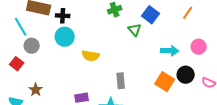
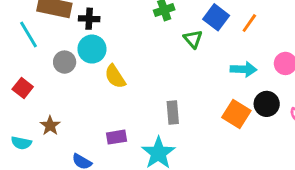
orange line: (188, 13) -> (249, 23), moved
gray circle: (32, 46) -> (65, 62), moved
yellow semicircle: (91, 56) -> (115, 76), moved, turned 48

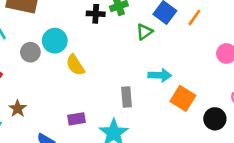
black cross: (89, 19) -> (96, 14), moved
green triangle: (193, 39) -> (144, 32), turned 36
cyan arrow: (244, 69) -> (160, 75), moved
black circle: (267, 104) -> (215, 119), moved

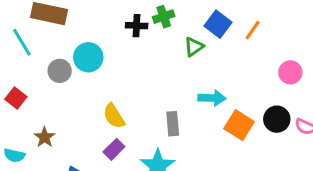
yellow semicircle: (75, 65) -> (114, 116), moved
purple rectangle: (77, 119) -> (114, 149), turned -36
black circle: (215, 119) -> (277, 119), moved

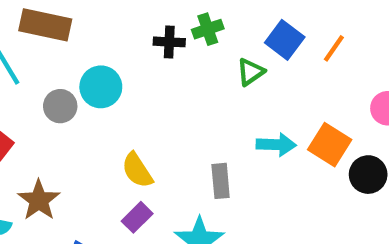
orange square: (239, 125) -> (330, 145), moved
brown star: (45, 137) -> (39, 200), size x1.4

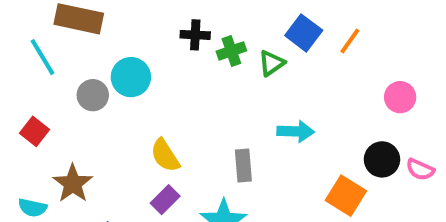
green cross: (208, 29) -> (231, 51), moved
orange square: (330, 145) -> (346, 196), moved

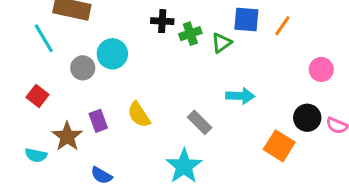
blue square: (304, 33) -> (246, 20), turned -32
gray rectangle: (243, 165) -> (200, 122), turned -40
purple rectangle: (165, 200) -> (98, 121), moved, turned -65

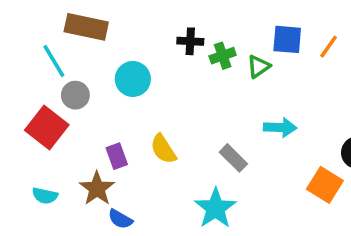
gray circle: (83, 68) -> (75, 95), moved
red square: (38, 96) -> (47, 127), size x1.6
brown star: (67, 136) -> (97, 189), moved

